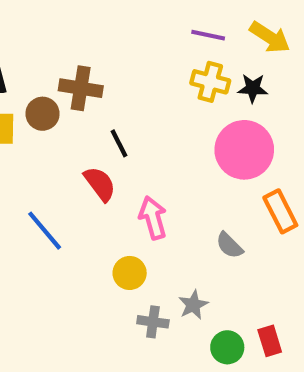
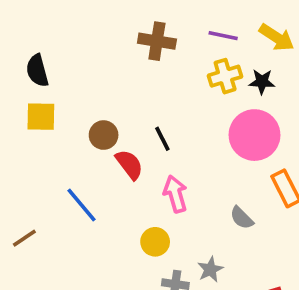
yellow cross: (210, 82) -> (225, 76), turned -32
brown cross: (81, 88) -> (157, 41), moved
brown circle: (43, 114) -> (104, 135), moved
black line: (119, 143) -> (162, 139), moved

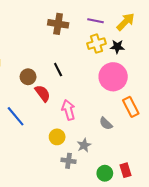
yellow arrow: (277, 37) -> (126, 22), turned -78
black line: (162, 139) -> (58, 70), moved
gray star: (210, 269) -> (84, 145), moved

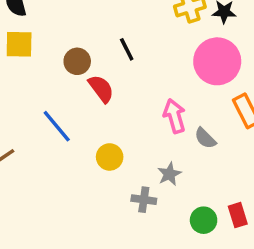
pink arrow: (68, 110) -> (175, 116), moved
yellow circle: (57, 137) -> (110, 157), moved

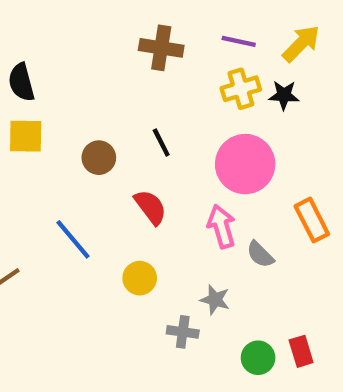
pink circle: (217, 61) -> (245, 164), moved
red semicircle: (101, 89) -> (150, 207), moved
gray star: (169, 174) -> (215, 300), turned -30

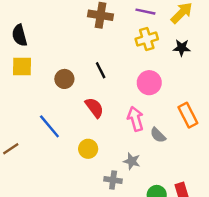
black star: (284, 95) -> (182, 48), moved
pink circle: (245, 164) -> (149, 83), size x0.7

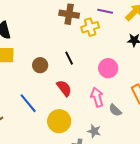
yellow cross: (147, 39) -> (90, 27), moved
yellow circle: (88, 149) -> (59, 121), size x1.5

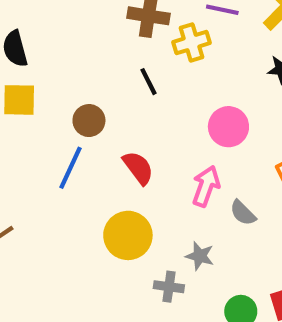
black line: (69, 58) -> (148, 82), moved
pink arrow: (97, 97) -> (206, 186), turned 36
blue line: (28, 103) -> (70, 168), moved, turned 65

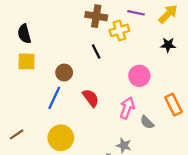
yellow circle: (128, 235) -> (61, 138), moved

